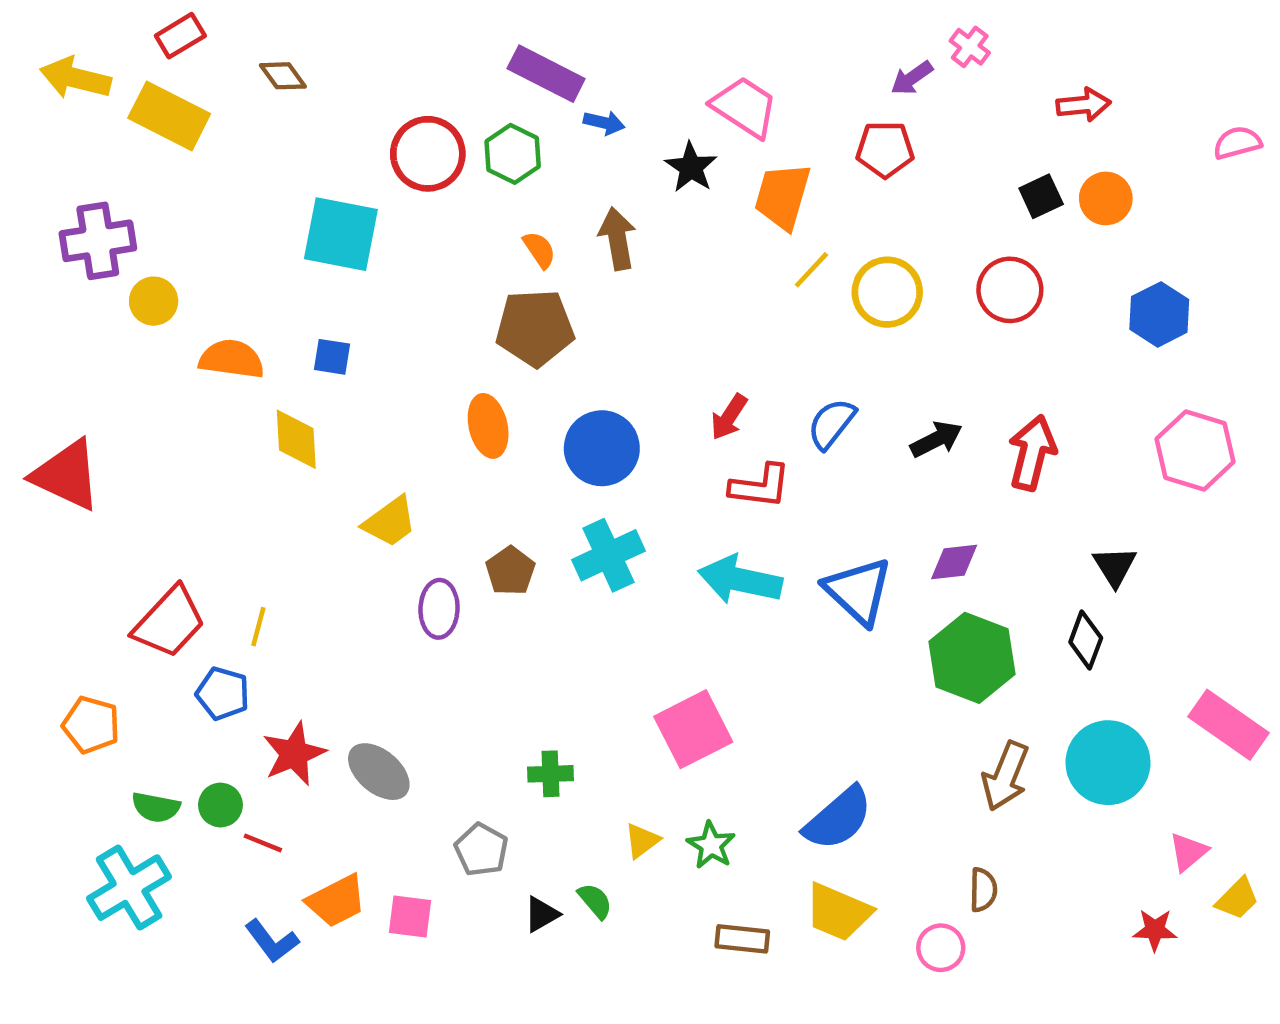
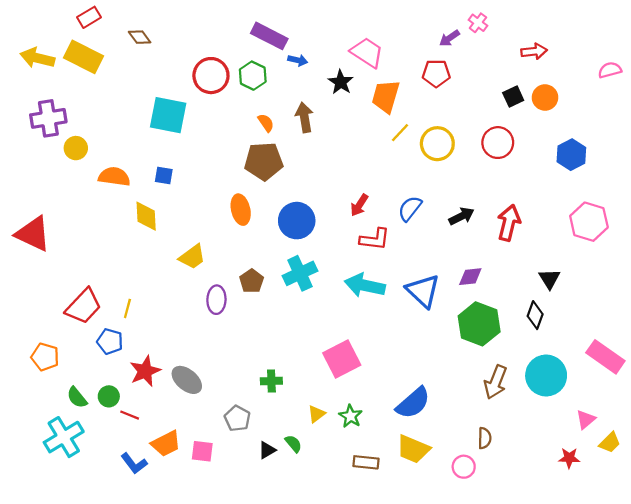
yellow arrow: (76, 78) -> (37, 58), moved
green semicircle: (156, 807) -> (77, 397), turned 40

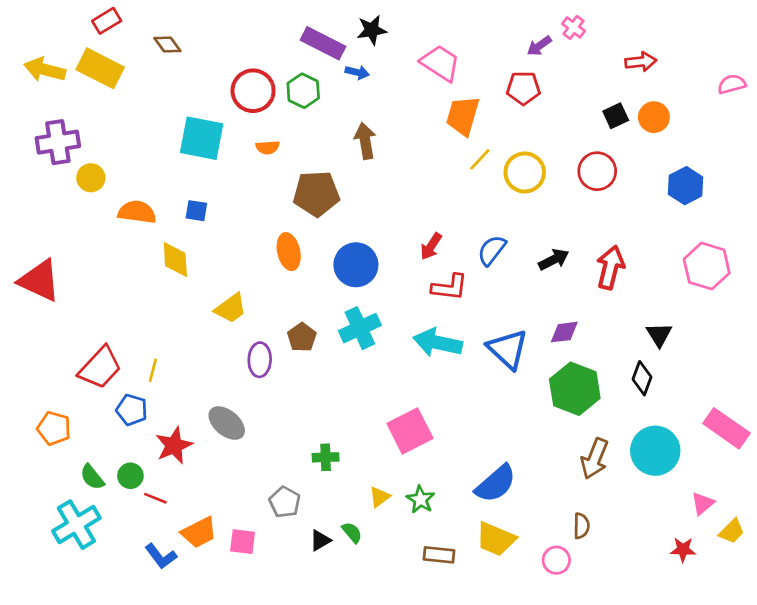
black star: (341, 82) -> (372, 30), moved, turned 30
orange semicircle: (266, 123) -> (268, 147), moved, turned 120
gray ellipse: (187, 380) -> (227, 423), moved

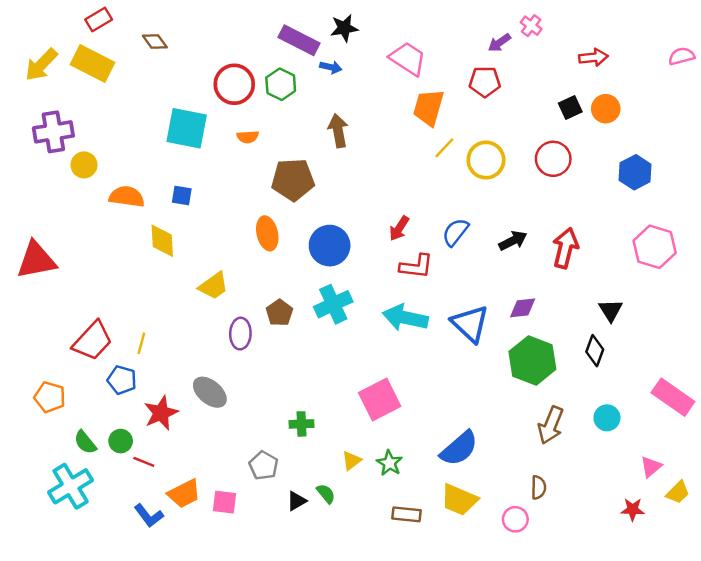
yellow arrow: (45, 70) -> (41, 65), turned -60
pink semicircle: (732, 84) -> (681, 56), moved
red triangle: (39, 281) -> (36, 260), turned -36
cyan circle: (655, 451) -> (607, 418), size x0.6

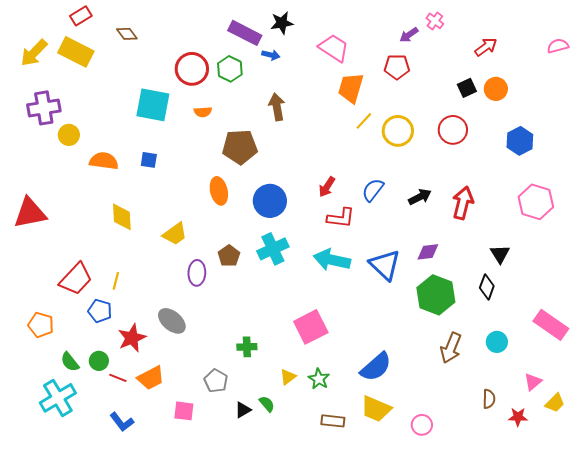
red arrow: (593, 57) -> (486, 47), turned -30
yellow diamond: (162, 241) -> (122, 217), moved
brown semicircle: (539, 487) -> (489, 399), moved
orange trapezoid: (184, 494) -> (151, 378), moved

